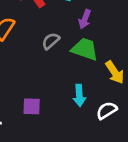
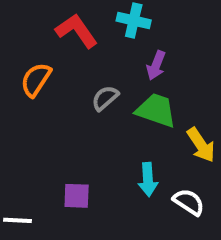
white semicircle: (107, 110) -> (189, 202), turned 65

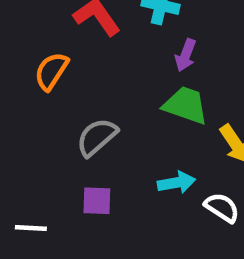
gray semicircle: (105, 98) -> (97, 137), moved, size x1.4
cyan arrow: (148, 180) -> (176, 183), turned -96

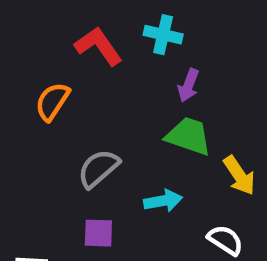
cyan arrow: (176, 183) -> (163, 201), moved

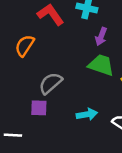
cyan arrow: (163, 201) -> (87, 114), moved
purple square: (98, 233) -> (39, 108), moved

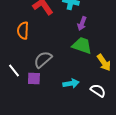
orange semicircle: (25, 46) -> (23, 30), turned -30
white line: (13, 135) -> (14, 70), moved, turned 48

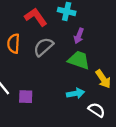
gray semicircle: (43, 60) -> (43, 47), moved
cyan arrow: (71, 84) -> (76, 93), moved

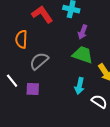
gray semicircle: (43, 47) -> (39, 61), moved
cyan arrow: (76, 93) -> (80, 86), turned 112

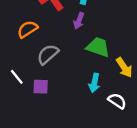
purple arrow: (83, 32) -> (79, 21), moved
orange semicircle: (21, 39) -> (27, 29), turned 54

